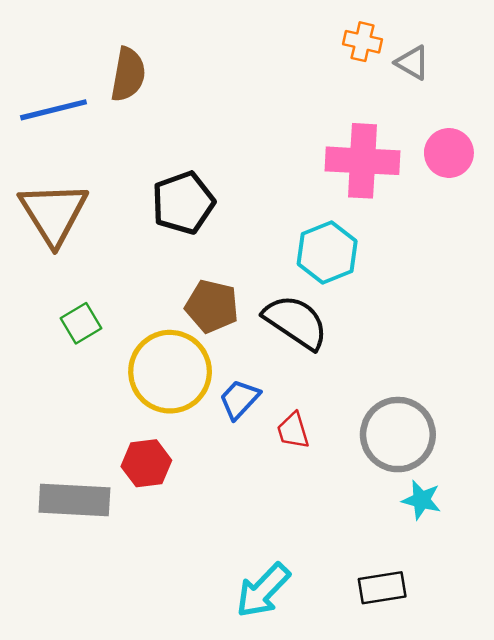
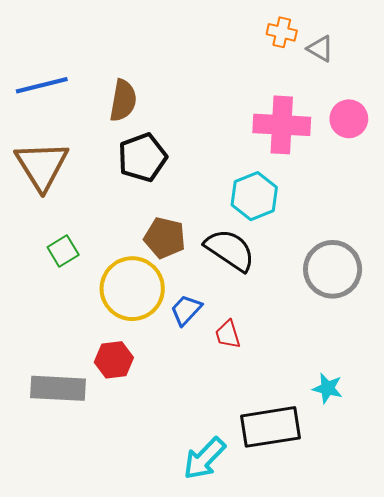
brown semicircle: (128, 74) -> (123, 100), moved
gray circle: (398, 435) -> (333, 269), moved
black rectangle: (382, 588) -> (271, 427), moved, size x1.6

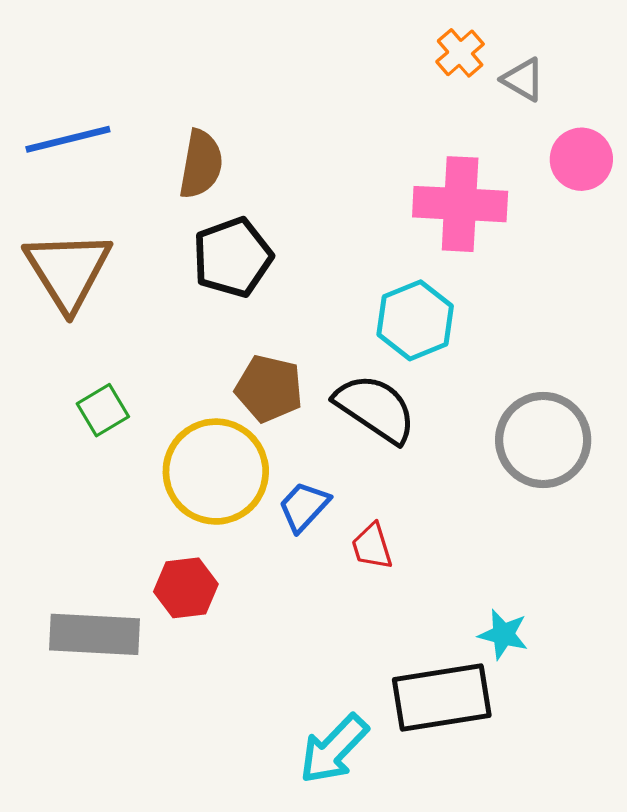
orange cross: (282, 32) -> (460, 53), turned 36
pink circle: (349, 119) -> (581, 159), moved
cyan star: (327, 388) -> (503, 634), moved

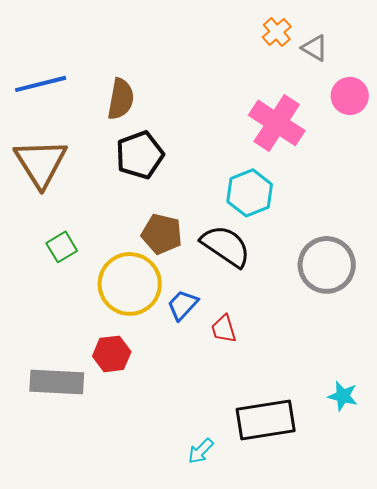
pink cross: (460, 204) -> (277, 123), turned 30
cyan star: (503, 634) -> (343, 396), moved
cyan arrow: (334, 749) -> (201, 451), size x0.6

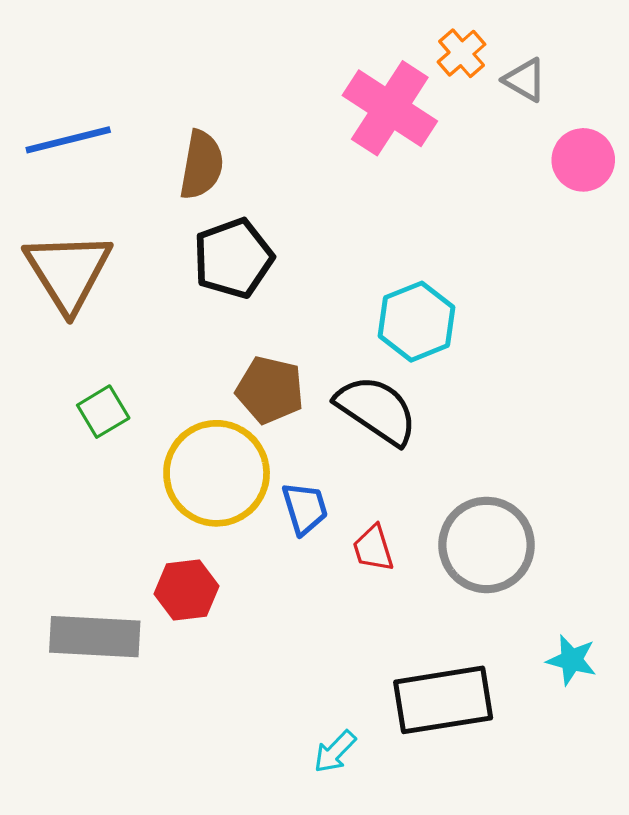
pink cross: (277, 123) -> (390, 108), moved
gray circle: (327, 265) -> (487, 545), moved
blue trapezoid: (183, 305) -> (305, 508), turned 120

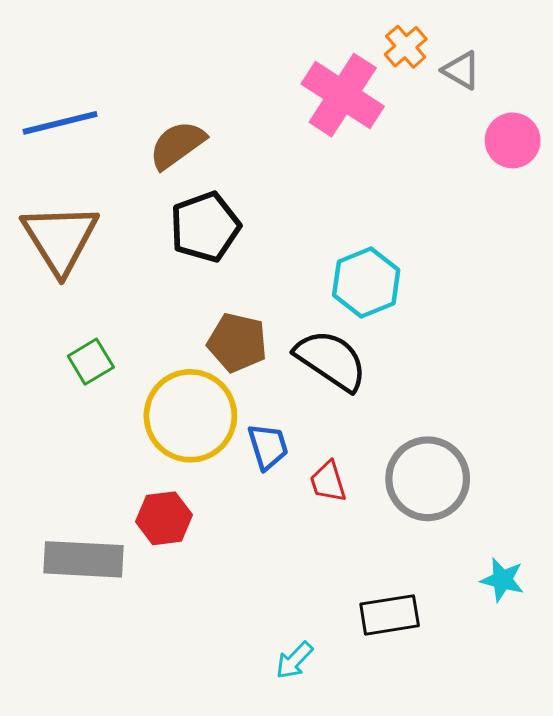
brown semicircle: (202, 165) -> (177, 145), turned -136
black rectangle: (443, 700) -> (390, 615), size x0.7

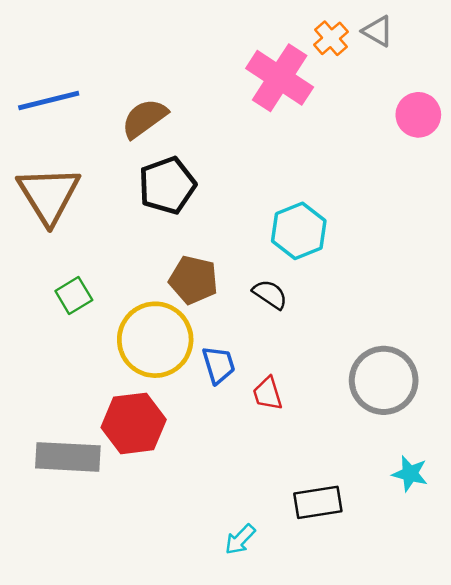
gray triangle: (461, 70) -> (378, 31), moved
black semicircle: (331, 360) -> (270, 294), size x0.6
gray circle: (428, 479) -> (384, 380), moved
red hexagon: (164, 518) -> (134, 423), size x1.4

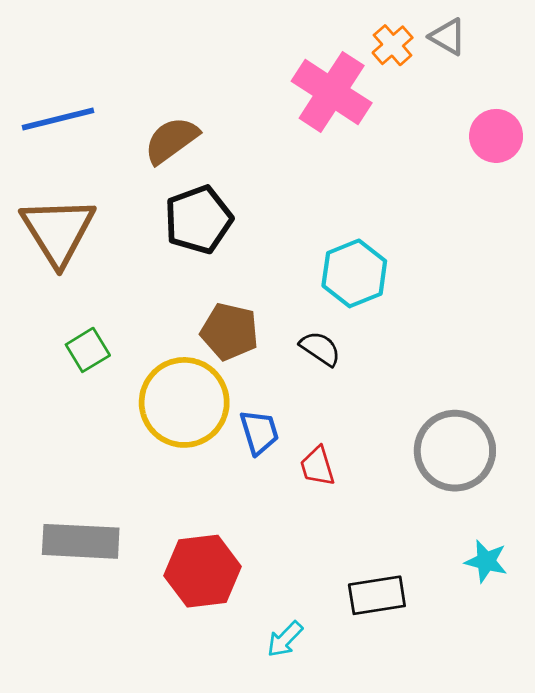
red hexagon: (134, 423) -> (203, 571), moved

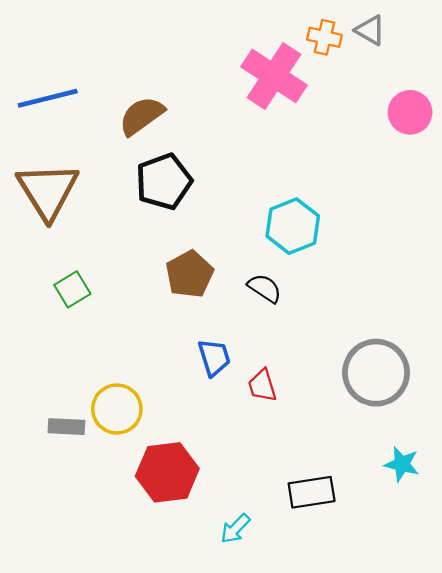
orange cross: (393, 45) -> (324, 37), turned -36
brown pentagon: (230, 332) -> (190, 274), turned 30
yellow circle: (184, 402) -> (117, 409), moved, size x0.7
gray rectangle: (81, 541) -> (66, 427), moved, size x0.6

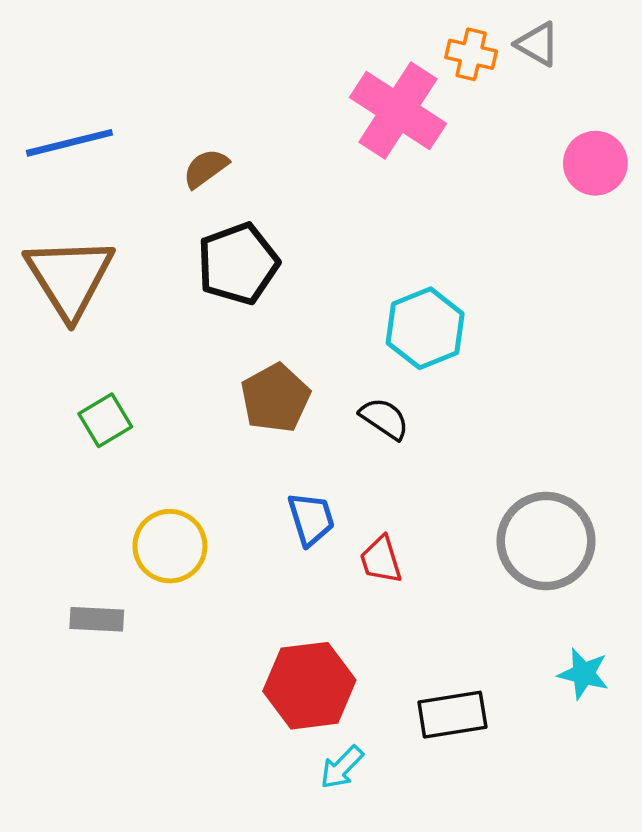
brown semicircle: (142, 116) -> (206, 168), size x0.7
yellow circle: (117, 409) -> (170, 546), moved
red hexagon: (167, 472) -> (309, 686), moved

